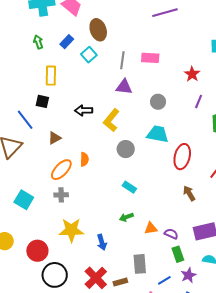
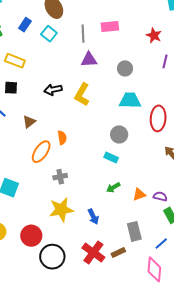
yellow rectangle: (51, 76) -> (15, 61), turned -60
gray circle: (126, 149) -> (119, 134), moved
gray cross: (61, 195) -> (60, 177), moved

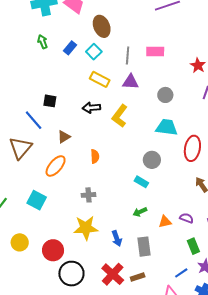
blue rectangle: (25, 25) -> (70, 48), moved
yellow rectangle: (15, 61) -> (100, 79), moved
orange ellipse: (41, 152) -> (56, 166), moved
purple semicircle: (160, 196) -> (187, 218), moved
gray rectangle: (134, 231) -> (144, 247), moved

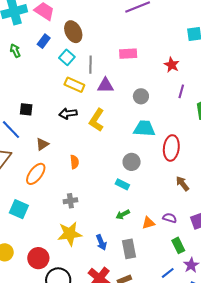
blue rectangle: (70, 48) -> (44, 41), moved
gray line: (128, 55) -> (91, 65), moved

